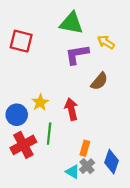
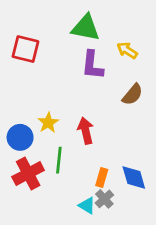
purple L-shape: (77, 54) -> (92, 65), turned -75
brown semicircle: (99, 81) -> (132, 95), moved
blue diamond: (112, 162) -> (134, 178), moved, turned -35

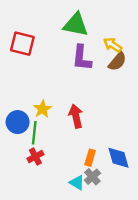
brown semicircle: (132, 95) -> (117, 61), moved
green line: (59, 160) -> (34, 133), moved
red cross: (28, 173) -> (35, 157), moved, size x0.6

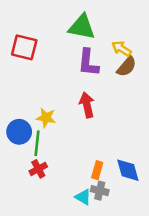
yellow star: (43, 109) -> (46, 118), turned -30
red arrow: (76, 116) -> (87, 105), moved
gray cross: (92, 177) -> (100, 191), turned -35

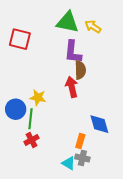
yellow arrow: (121, 49) -> (93, 27), moved
brown semicircle: (127, 67) -> (80, 70), moved, turned -42
blue diamond: (128, 170) -> (99, 124), moved

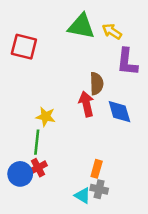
purple L-shape: (73, 52) -> (127, 62), moved
blue circle: (16, 109) -> (20, 174), moved
blue diamond: (99, 124) -> (119, 112), moved

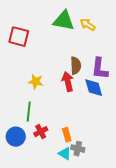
purple L-shape: (127, 62) -> (100, 69), moved
yellow star: (46, 117) -> (36, 82), moved
red cross: (38, 168) -> (41, 132), moved
orange rectangle: (97, 169) -> (67, 135), moved, turned -32

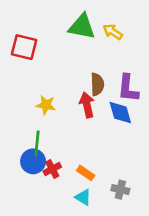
orange rectangle: (67, 135) -> (86, 173), turned -40
blue circle: (16, 137) -> (33, 161), moved
gray cross: (78, 149) -> (120, 190), moved

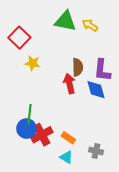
red square: (24, 47) -> (19, 38), turned 30
yellow star: (46, 105) -> (33, 63), moved
red cross: (52, 169) -> (42, 135), size x1.5

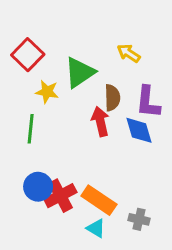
green triangle: (65, 21) -> (80, 72), moved, turned -45
yellow arrow: (90, 25) -> (129, 53), moved
green line: (30, 114) -> (31, 129), moved
orange rectangle: (68, 138) -> (99, 200), size x1.6

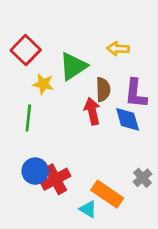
yellow arrow: (129, 53) -> (118, 49), turned -30
orange rectangle: (99, 200) -> (107, 194), moved
gray cross: (139, 219) -> (142, 178), moved, turned 36

